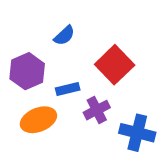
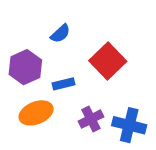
purple cross: (97, 110) -> (91, 119), moved

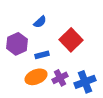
orange ellipse: (36, 113) -> (36, 77), moved
blue cross: (129, 125) -> (85, 82), turned -35

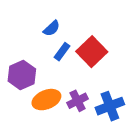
purple hexagon: (17, 44) -> (22, 75), moved
blue rectangle: (42, 55) -> (62, 52), moved, turned -40

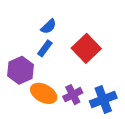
blue rectangle: (62, 52) -> (45, 48), moved
orange ellipse: (46, 100) -> (44, 93), turned 50

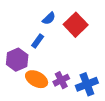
blue semicircle: (49, 26) -> (49, 18), moved
red square: (86, 48) -> (76, 25), moved

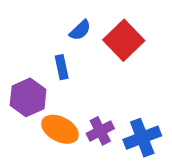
blue rectangle: (38, 41) -> (62, 67), turned -48

